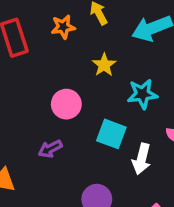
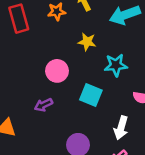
yellow star: (104, 65) -> (87, 42), turned -30
white arrow: (142, 159) -> (121, 128), moved

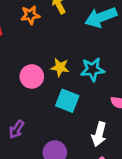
yellow star: (87, 42) -> (60, 67), moved
purple arrow: (43, 105) -> (17, 129), moved, turned -30

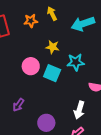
yellow star: (60, 67) -> (53, 47), moved
cyan square: (67, 101) -> (52, 73), moved

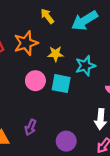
orange star: (31, 21) -> (26, 43), moved, size x1.5

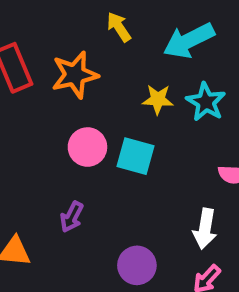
yellow star: (56, 54) -> (158, 99), moved
cyan star: (85, 66) -> (206, 102), moved, turned -30
purple arrow: (30, 127) -> (72, 217), moved

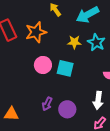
purple arrow: (72, 217) -> (47, 104), moved
purple circle: (137, 265) -> (67, 109), moved

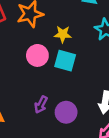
yellow star: (74, 42) -> (63, 34), moved

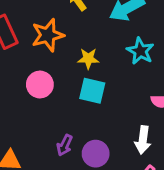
pink circle: (37, 55) -> (40, 85), moved

